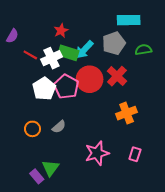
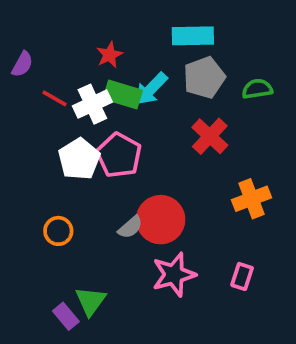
cyan rectangle: (129, 20) -> (193, 36), moved
red circle: (90, 79) -> (161, 220), moved
orange cross: (127, 113) -> (252, 199), moved
gray semicircle: (59, 127) -> (130, 227), moved

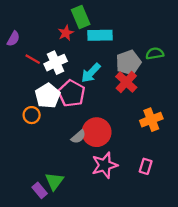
cyan rectangle: (193, 36) -> (100, 35), moved
gray pentagon: (204, 78) -> (129, 63), moved
cyan arrow: (151, 89) -> (91, 73), moved
green rectangle: (123, 95) -> (81, 17), moved, turned 50
orange circle: (58, 231) -> (32, 115), moved

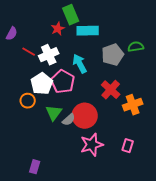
cyan arrow: (91, 73) -> (80, 64), turned 108
red cross: (126, 82) -> (111, 90), moved
green triangle: (54, 181) -> (54, 113), moved
purple rectangle: (40, 190) -> (35, 167), turned 56

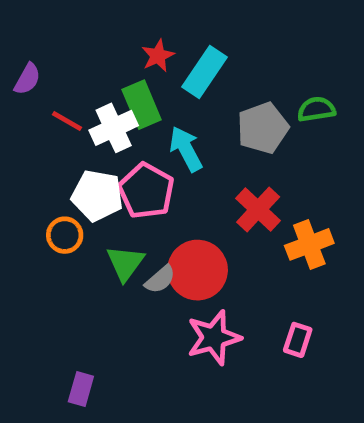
green rectangle: (71, 15) -> (142, 105), moved
red star: (58, 29) -> (158, 56), moved
cyan rectangle: (88, 31) -> (204, 72), turned -55
white pentagon: (42, 84) -> (97, 195), turned -30

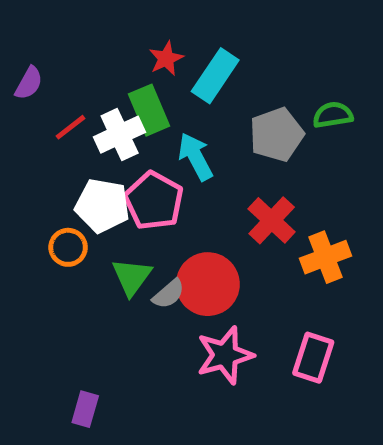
red line: (67, 121) -> (71, 127), turned -68
pink rectangle: (298, 340) -> (313, 358), size x1.4

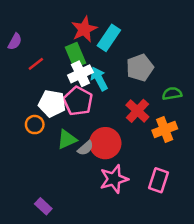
red star: (166, 59) -> (84, 29), size x1.5
green semicircle: (333, 115) -> (172, 94), moved
white cross: (120, 135) -> (80, 74), moved
green triangle: (132, 277) -> (67, 139), turned 30
purple rectangle: (85, 409) -> (43, 206), turned -63

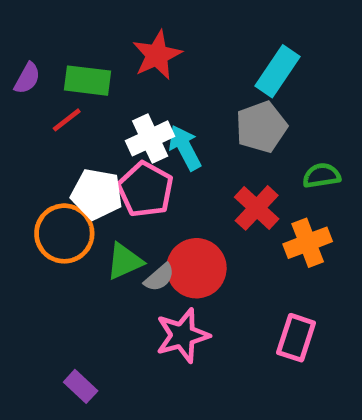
cyan rectangle: (109, 38) -> (278, 71), moved
green rectangle: (76, 55) -> (88, 81), moved, turned -60
orange circle: (35, 125) -> (64, 233), size x1.6
pink star: (114, 179) -> (183, 335), moved

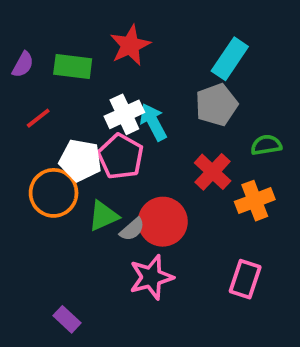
red line: (67, 120) -> (38, 118), moved

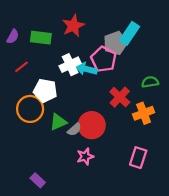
gray pentagon: (216, 105) -> (115, 43), moved
cyan arrow: (153, 122) -> (86, 69), turned -48
pink pentagon: (121, 157) -> (104, 59), moved
pink star: (151, 277) -> (85, 157), size x0.7

